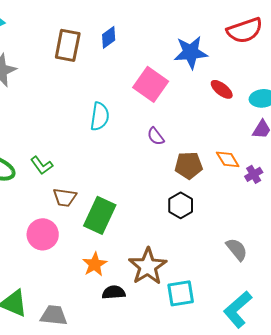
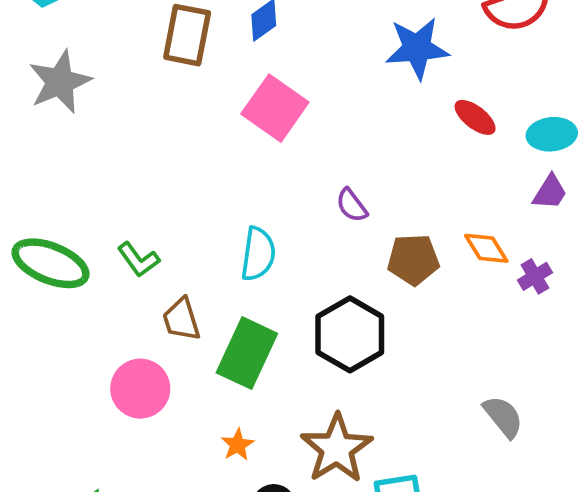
pink square: (151, 84) -> (275, 108), moved
cyan semicircle: (100, 116) -> (258, 254), moved
brown trapezoid: (65, 197) -> (181, 319), turned 65
black hexagon: (181, 205) -> (350, 334), moved, size x1.5
orange star: (95, 264) -> (238, 445), size x0.7

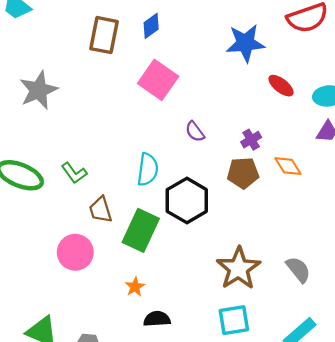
gray star: (60, 82) -> (39, 90), moved
purple semicircle: (352, 205) -> (195, 132), moved
purple cross: (535, 276) -> (251, 140), moved
black hexagon: (350, 334) -> (187, 201), moved
brown star: (337, 448) -> (238, 268), moved

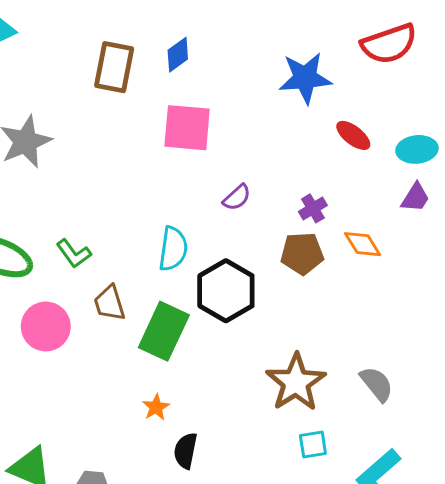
pink square: (158, 80) -> (187, 128), turned -30
purple semicircle: (195, 132) -> (237, 198), turned -95
pink circle: (75, 252) -> (46, 326), moved
black semicircle: (157, 319) -> (186, 451), turned -75
cyan square: (234, 320) -> (313, 445), moved, size x0.7

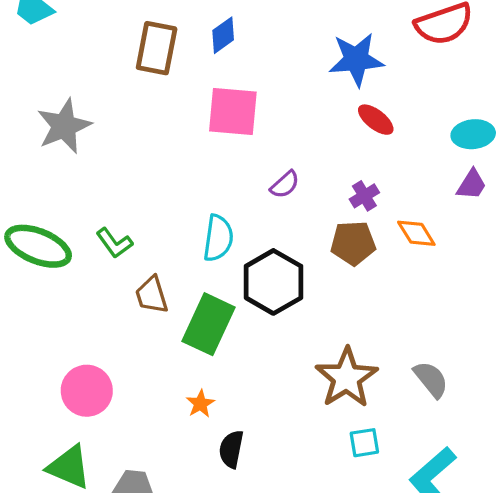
red ellipse: (353, 135) -> (376, 120), moved
pink circle: (46, 326) -> (87, 391), moved

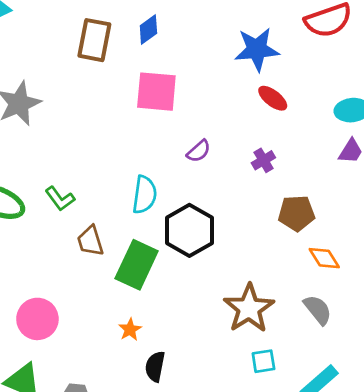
orange diamond: (416, 233) -> (324, 258), moved
brown pentagon: (353, 243) -> (296, 213), moved

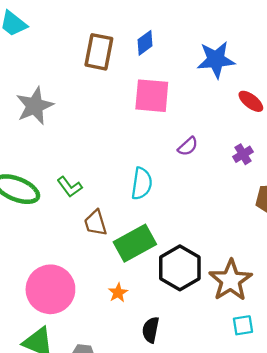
blue star: (257, 49) -> (216, 60), moved
black hexagon: (189, 230) -> (180, 268), moved
green rectangle: (137, 265) -> (135, 243), turned 36
pink circle: (37, 319) -> (50, 289), size x1.4
orange star: (130, 330) -> (118, 293), moved

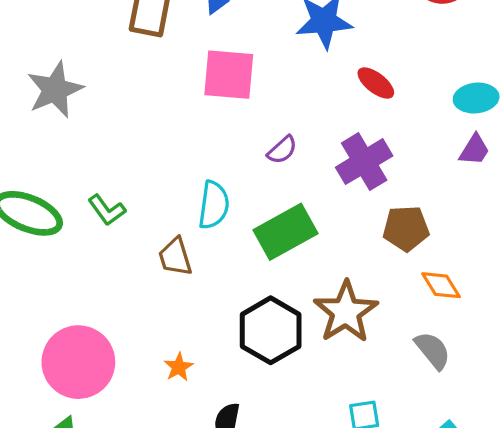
purple cross: (243, 154) -> (364, 162), size x1.8
brown trapezoid: (96, 223) -> (175, 257), moved
green rectangle: (135, 243) -> (286, 232), moved
brown star: (231, 280) -> (346, 312), moved

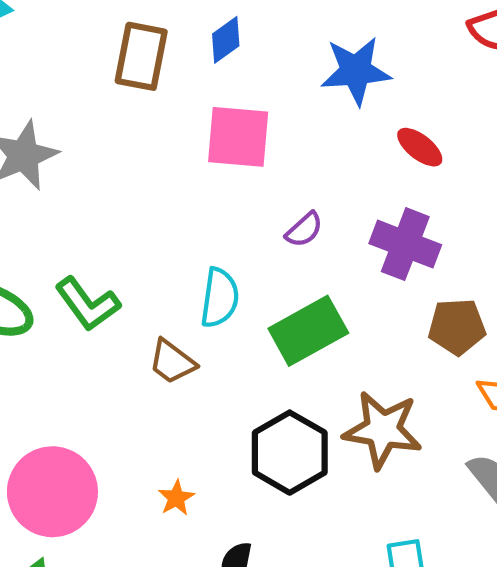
purple cross: (364, 162) -> (405, 244), turned -38
green L-shape: (107, 210) -> (88, 304), size x1.4
brown trapezoid: (175, 257) -> (172, 362), turned -36
brown star: (346, 312) -> (383, 430), turned -30

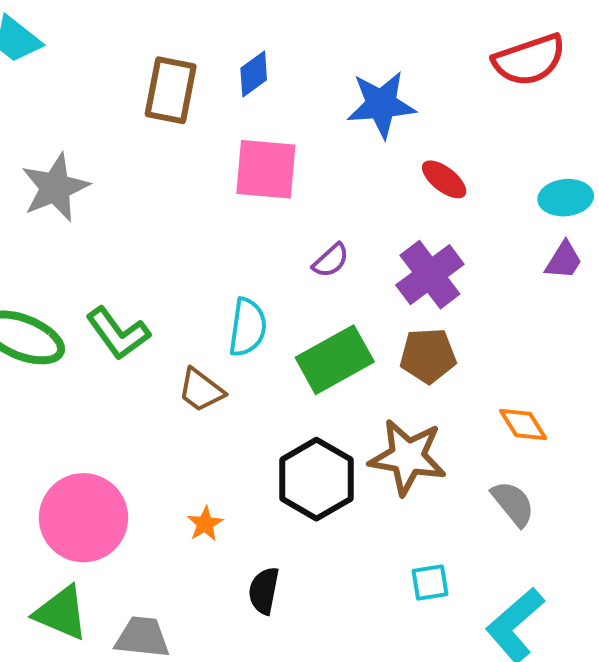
purple cross: (405, 244) -> (430, 275), turned 32
brown pentagon: (457, 327) -> (428, 356), moved

